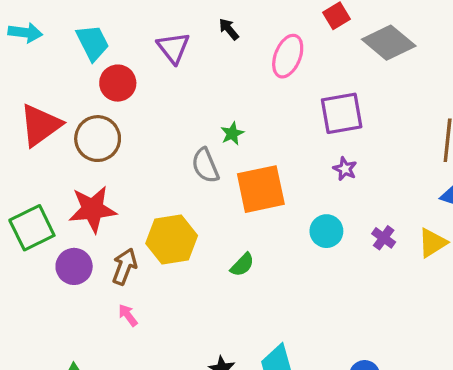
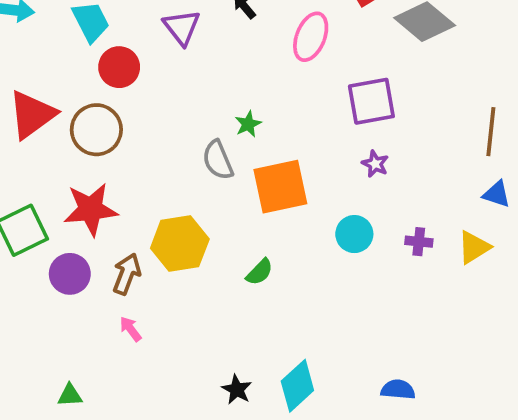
purple cross: (384, 238) -> (419, 242), turned -30

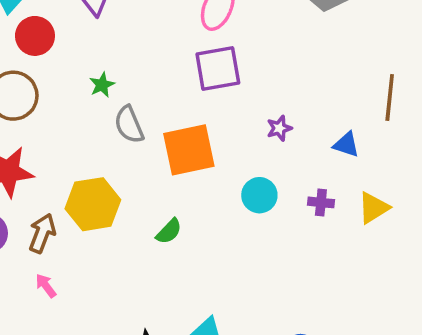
purple square: (371, 101) -> (218, 69), moved
green star: (248, 124) -> (102, 85), moved
purple star: (375, 164) -> (279, 128), turned 30
blue triangle: (497, 194) -> (346, 145), moved

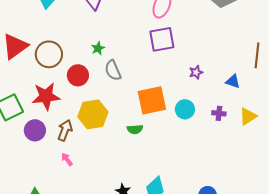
red circle: (35, 36) -> (78, 75), moved
orange square: (189, 150) -> (152, 100), moved
green semicircle: (169, 231) -> (135, 129), turned 42

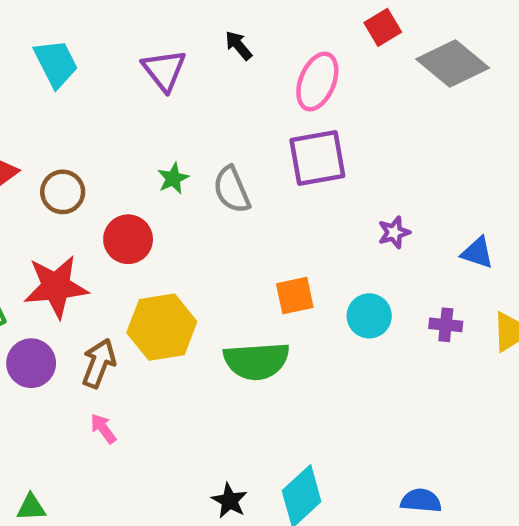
brown circle: (49, 54) -> (63, 192), size x0.7
gray semicircle: (113, 70) -> (232, 190), moved
orange square: (152, 100) -> (295, 296), size x0.6
green semicircle: (135, 129) -> (257, 361), size x1.8

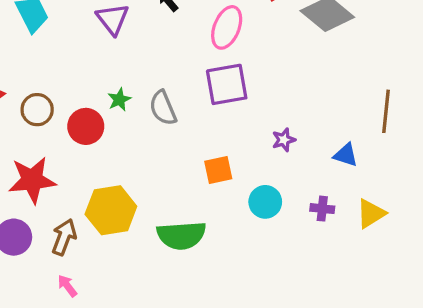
red circle: (128, 239) -> (86, 126), moved
orange square: (295, 296) -> (218, 170), moved

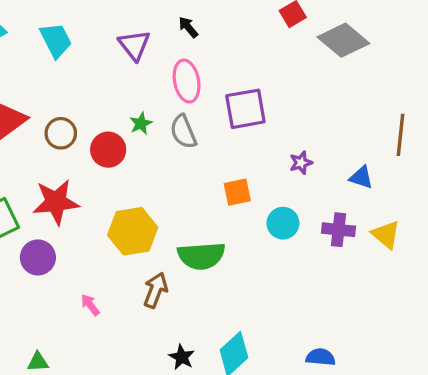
pink ellipse: (227, 27) -> (187, 81), moved, turned -33
purple cross: (322, 209) -> (339, 230), size x1.4
yellow triangle: (371, 214) -> (386, 235), turned -48
brown arrow: (64, 237) -> (156, 290), moved

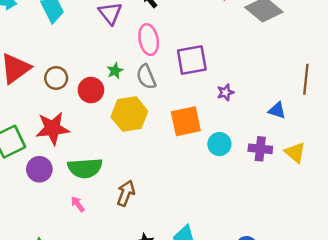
purple star: (301, 163) -> (225, 92), moved
orange square: (237, 192) -> (186, 121), size x1.5
yellow hexagon: (133, 231) -> (129, 114), moved
green semicircle: (201, 256) -> (85, 168), moved

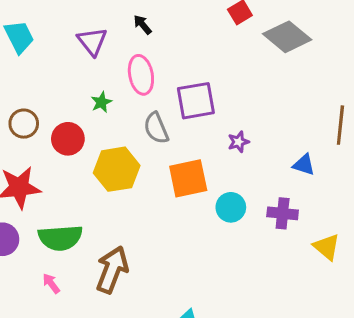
green star: (115, 71) -> (101, 102), moved
gray semicircle: (146, 77) -> (156, 128), moved
yellow triangle: (295, 152) -> (327, 247), moved
brown arrow: (126, 193) -> (112, 270), size x1.4

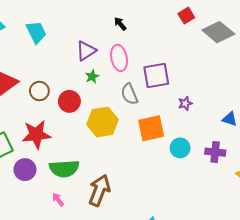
purple triangle: (92, 41) -> (86, 51), moved, turned 35

